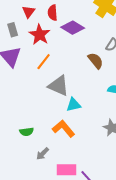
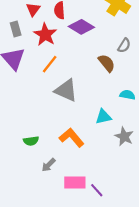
cyan triangle: (74, 105) -> (103, 117), moved

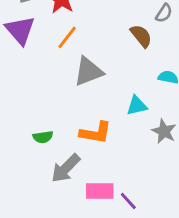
gray triangle: (66, 90) -> (88, 72), turned -45
orange L-shape: (72, 138) -> (96, 133), turned 140
gray arrow: (49, 165) -> (66, 168), size x1.6

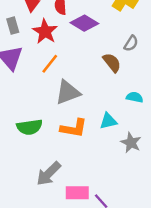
orange L-shape: (96, 133) -> (74, 128), moved
green semicircle: (43, 137) -> (29, 127), moved, size x1.5

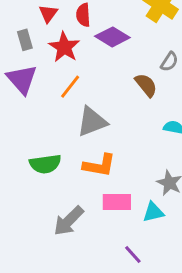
cyan triangle: (108, 121) -> (153, 212), moved
pink rectangle: (77, 193) -> (117, 202), moved

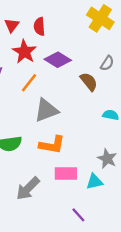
purple diamond: (112, 37) -> (58, 60), moved

